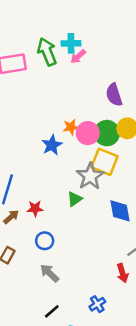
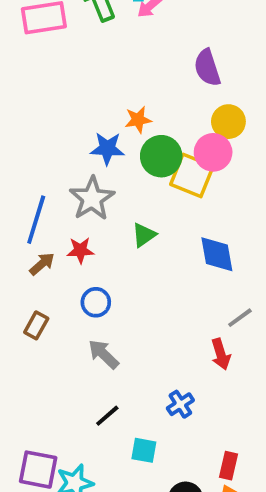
pink circle: (88, 133) -> (213, 152), moved
green circle: (107, 133) -> (161, 156), moved
blue star: (52, 145) -> (107, 148), turned 30
gray star: (90, 176) -> (92, 198), moved

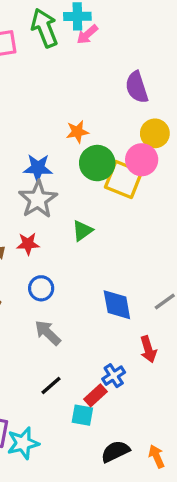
blue star: (107, 148) -> (38, 168), moved
blue diamond: (217, 254) -> (117, 305), moved
red arrow: (221, 354) -> (148, 349), moved
red rectangle: (228, 466) -> (96, 395), moved, turned 35

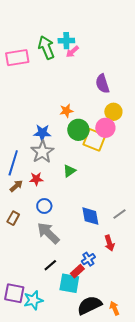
gray arrow: (48, 333) -> (48, 233), size x1.4
cyan square: (82, 415) -> (69, 283), size x1.5
black semicircle: (115, 451) -> (89, 305), size x1.4

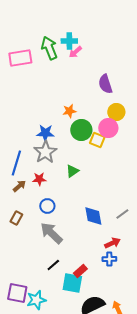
yellow square: (94, 140) -> (97, 140), size x0.7
red arrow: (109, 243) -> (112, 243), turned -98
blue cross: (88, 259) -> (109, 259), moved, turned 32

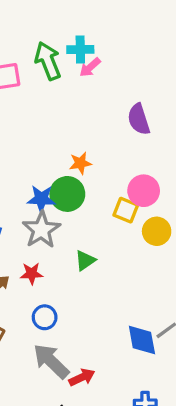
yellow circle: (116, 112) -> (157, 231), moved
green circle: (81, 130) -> (67, 194), moved
blue diamond: (93, 216) -> (142, 340), moved
red arrow: (112, 243) -> (82, 377), moved

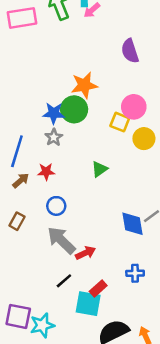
orange star: (80, 163) -> (84, 85), size x1.5
gray star: (41, 230) -> (54, 137), size x0.6
green triangle: (85, 260) -> (99, 169), moved

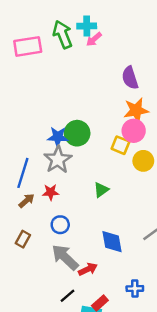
orange star: (84, 85) -> (136, 110), moved
gray star: (54, 137) -> (58, 160), size x1.6
blue diamond: (132, 224) -> (112, 242), moved

